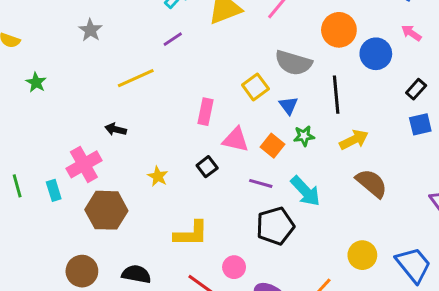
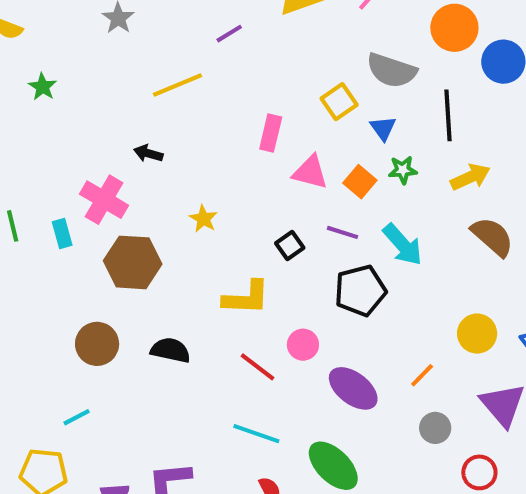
pink cross: (84, 164) -> (104, 200), turned -32
black square: (207, 167) -> (290, 246), moved

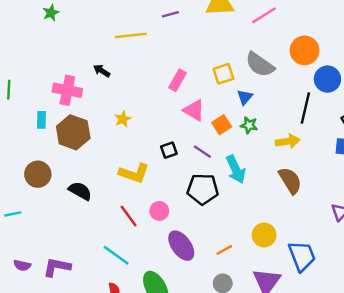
black line: (448, 115) -> (305, 108), moved
pink cross: (104, 200) -> (67, 90), turned -36
cyan rectangle: (62, 234) -> (41, 120), moved

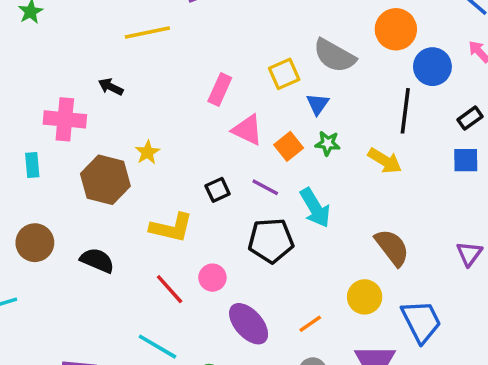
brown hexagon: (73, 132) -> (105, 180), moved
yellow arrow: (288, 141) -> (385, 161), turned 45
brown semicircle: (290, 180) -> (392, 247), moved

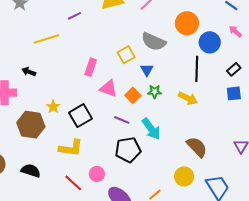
black square: (218, 190) -> (81, 116), moved, size x1.6

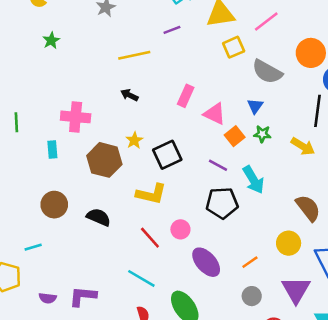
yellow square: (126, 55) -> (234, 47), moved
black arrow: (29, 72) -> (129, 95), moved
pink triangle: (108, 88) -> (215, 114), moved

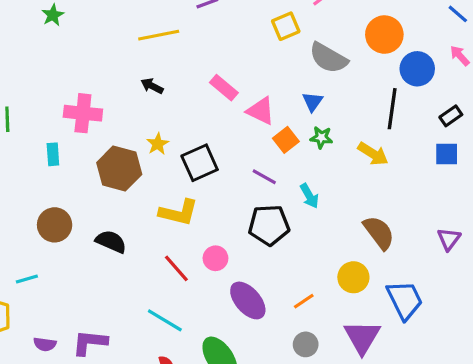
pink rectangle: (186, 96) -> (224, 88), turned -75
cyan arrow: (253, 180) -> (309, 196), size x0.7

